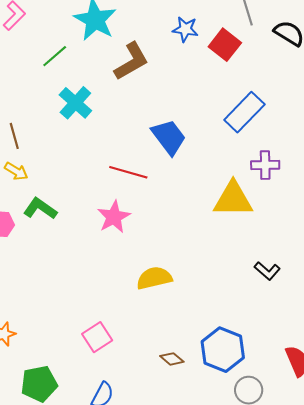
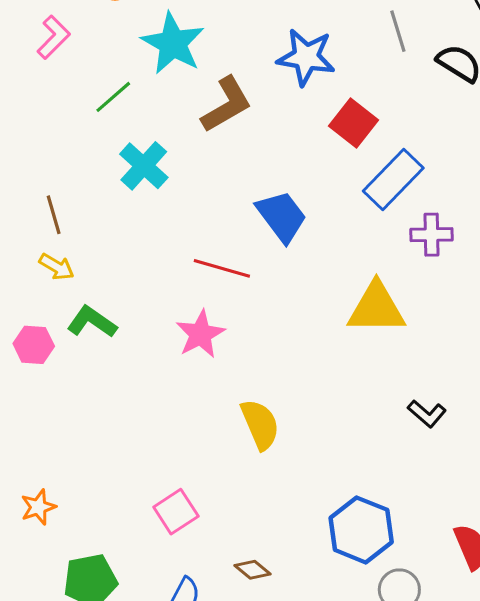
blue star: (185, 29) -> (306, 57), size x1.5
red square: (225, 45) -> (353, 123), moved
purple cross: (265, 165) -> (431, 235), moved
yellow semicircle: (154, 278) -> (260, 424), turned 80
brown diamond: (172, 359) -> (252, 570), moved

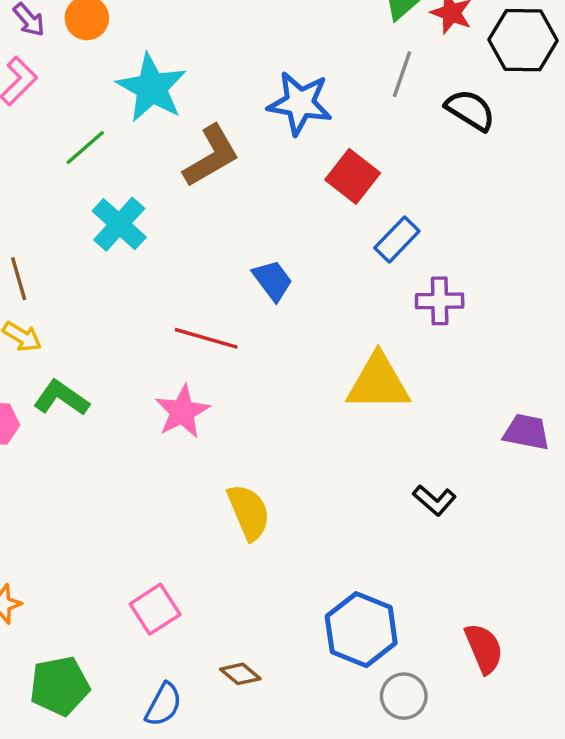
gray line: (398, 31) -> (402, 74), turned 36
blue rectangle: (393, 180) -> (397, 239), size x0.7
blue trapezoid: (282, 216) -> (273, 280), size x0.7

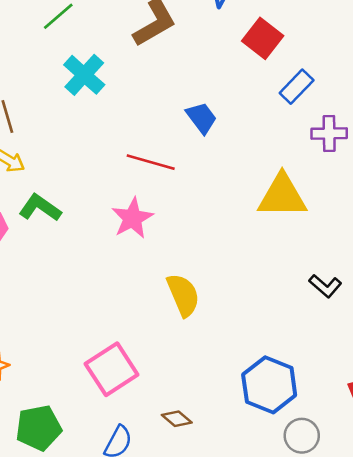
pink square: (155, 609) -> (112, 369), size x1.4

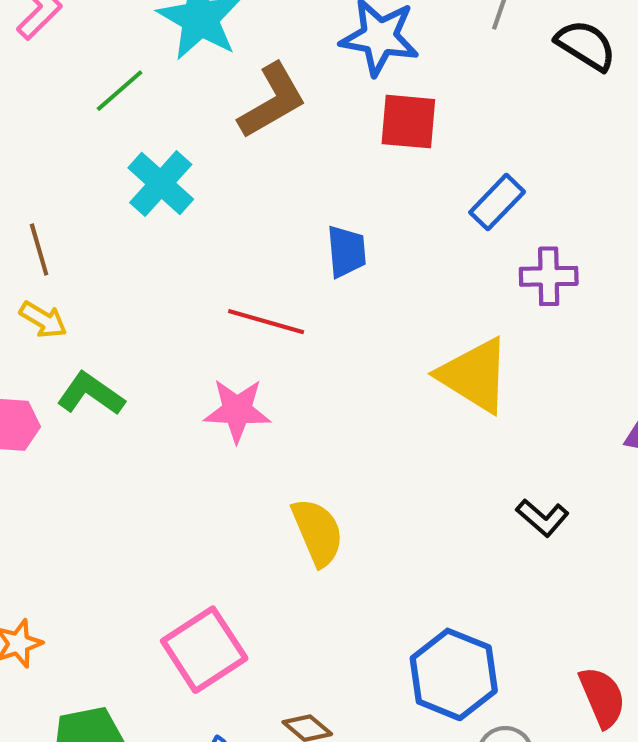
red square: (263, 38) -> (408, 122), moved, turned -33
blue trapezoid: (201, 118) -> (346, 252), turned 32
yellow triangle: (282, 196) -> (474, 375), turned 32
pink star: (132, 218) -> (237, 410), turned 30

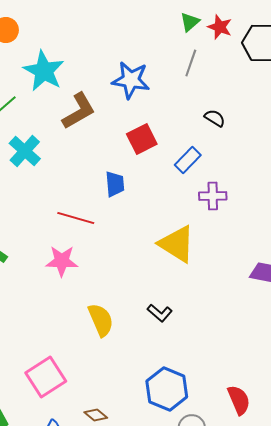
black semicircle: (586, 45) -> (215, 118), moved, size x0.7
red square: (408, 122) -> (142, 139), moved, turned -32
black L-shape: (542, 518) -> (160, 313), moved

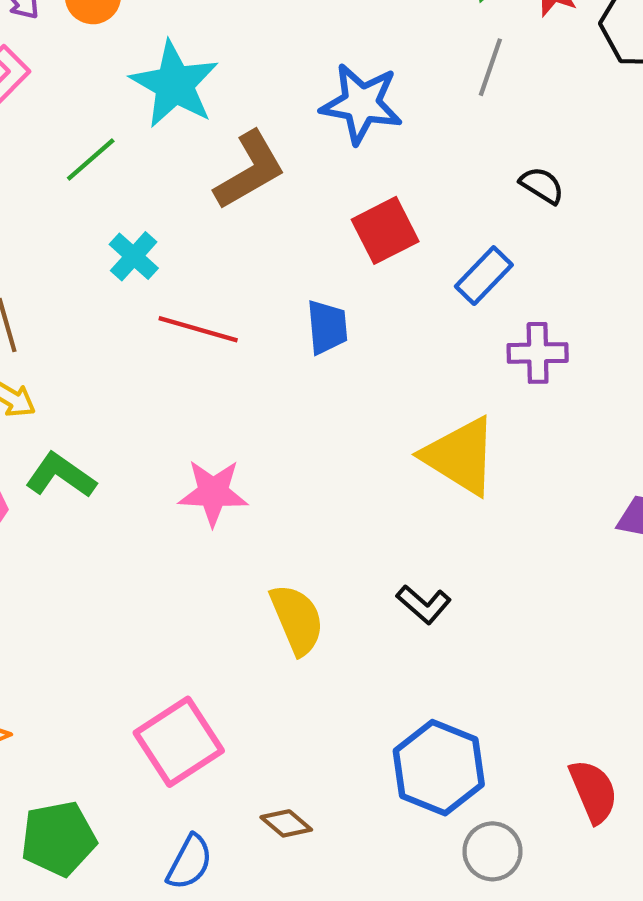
cyan cross: (25, 151) -> (134, 256), size x0.7
red line: (76, 218) -> (198, 329), moved

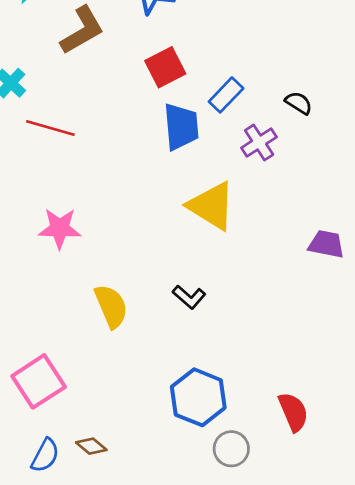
black semicircle: (542, 185) -> (299, 103), moved
blue trapezoid: (327, 327) -> (181, 127), moved, size x1.4
purple cross: (538, 353) -> (259, 142), turned -32
brown diamond: (286, 823) -> (91, 446), moved

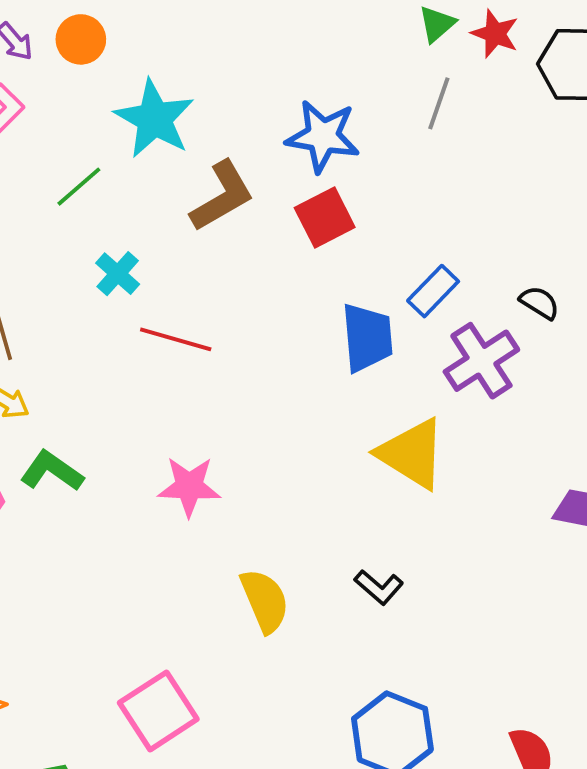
red square: (165, 67) -> (325, 217), moved
purple cross: (259, 142) -> (481, 361), size x1.4

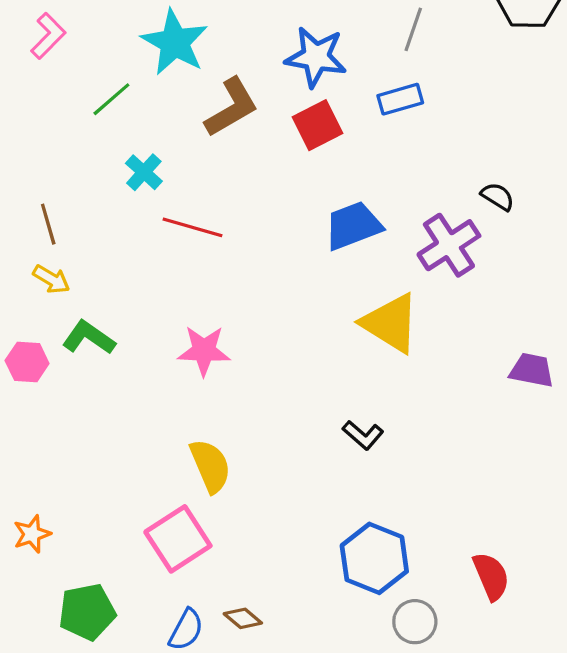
blue rectangle: (433, 291) -> (400, 99), moved, turned 30
blue trapezoid: (367, 337) -> (353, 226), turned -106
yellow semicircle: (265, 601) -> (210, 466), moved

